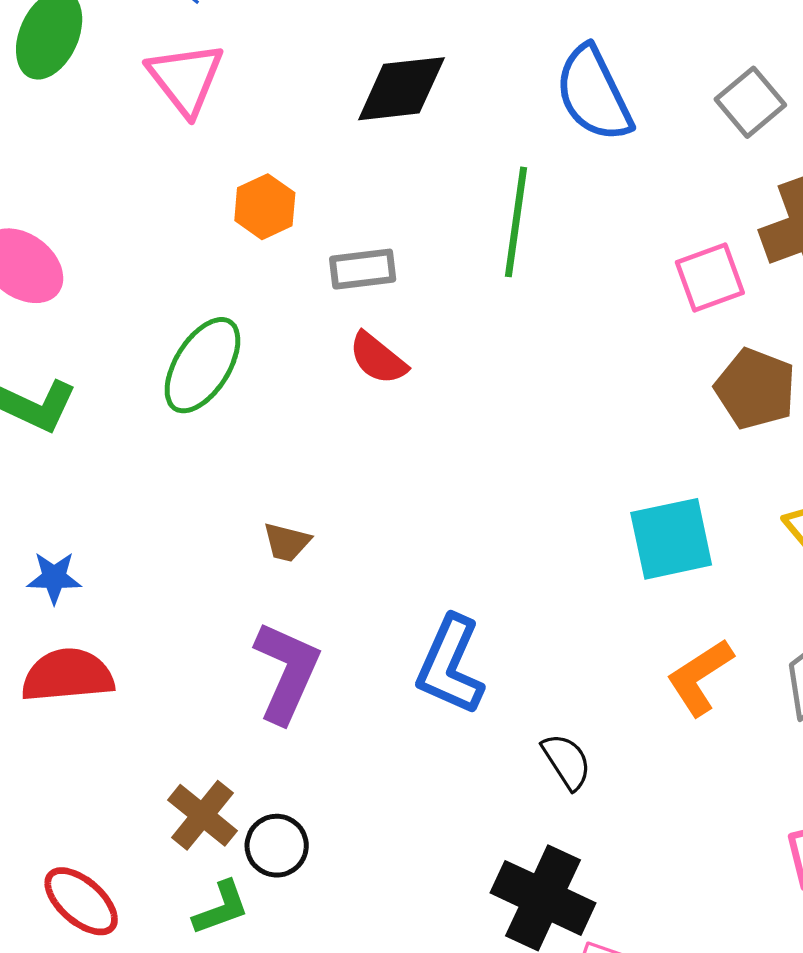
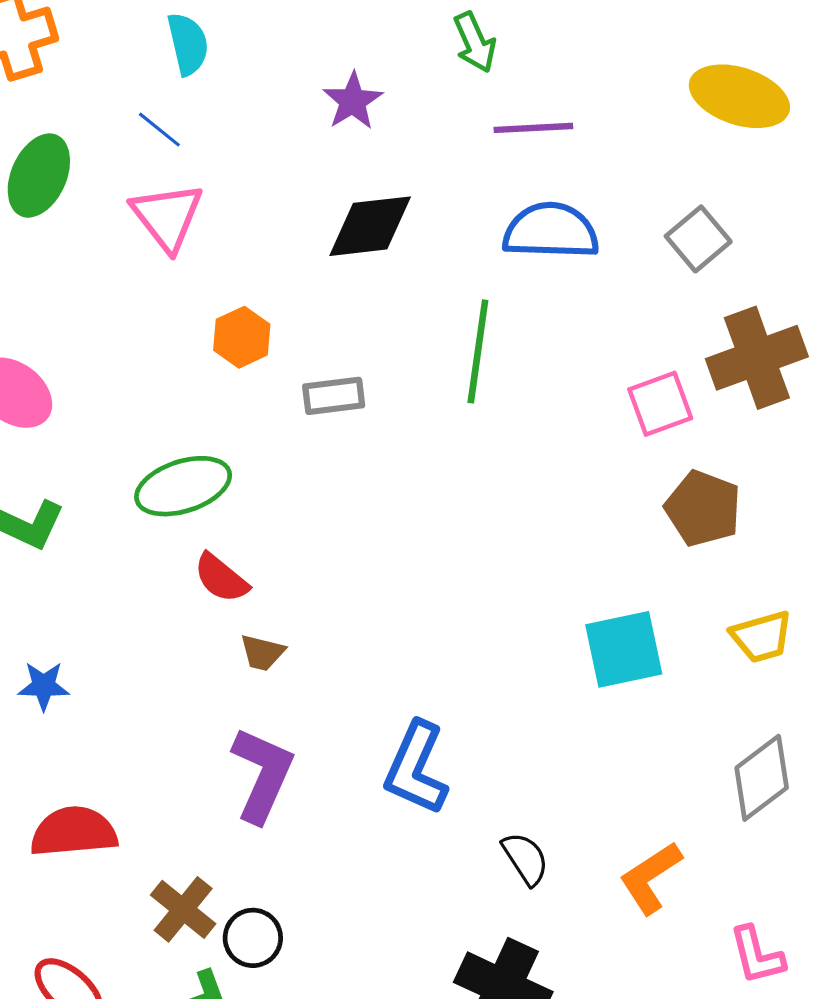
blue semicircle: (594, 94) -> (551, 231), turned 118
red semicircle: (378, 358) -> (221, 578), moved
green ellipse: (202, 365) -> (183, 486), turned 40
red semicircle: (68, 675) -> (74, 832), moved
orange L-shape: (700, 677) -> (651, 878), moved

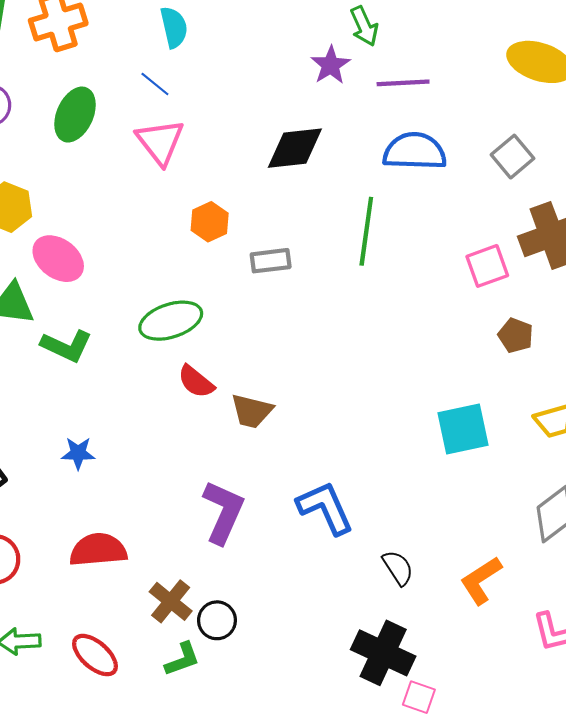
purple star: (353, 101) -> (331, 65), moved
brown pentagon: (703, 508) -> (516, 335), size x0.7
brown trapezoid: (262, 653) -> (252, 411), moved, size x1.4
blue L-shape: (416, 768) -> (325, 508), turned 132

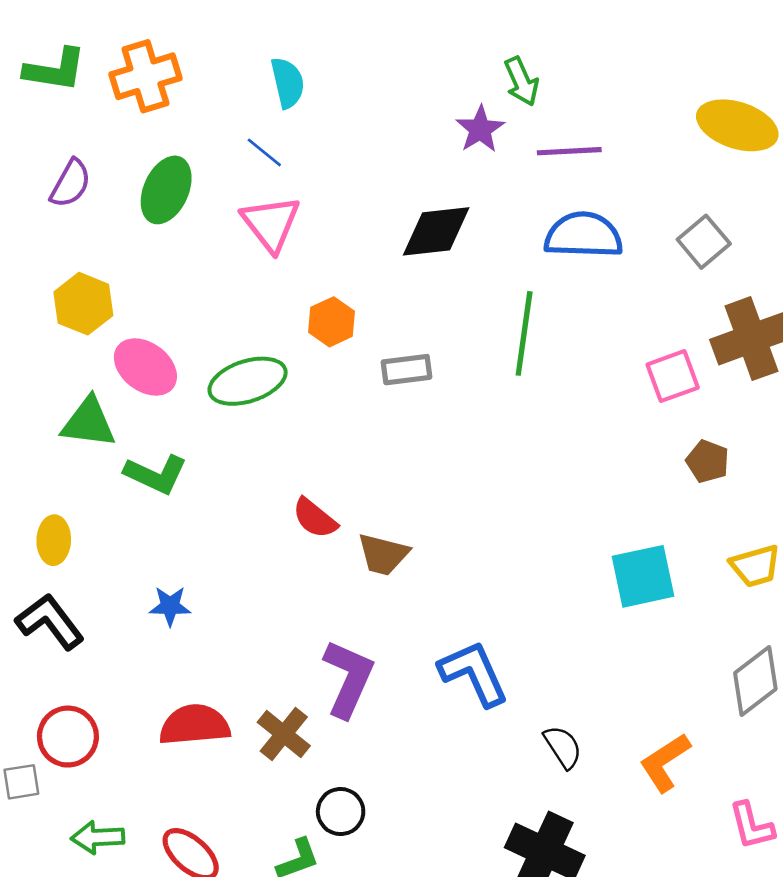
green ellipse: (171, 321) -> (248, 381), moved
brown cross: (171, 601) -> (284, 734), moved

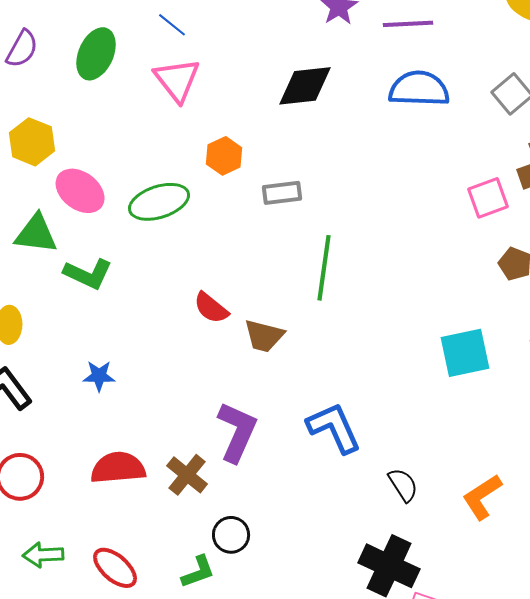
green line: (524, 333) -> (324, 268), moved

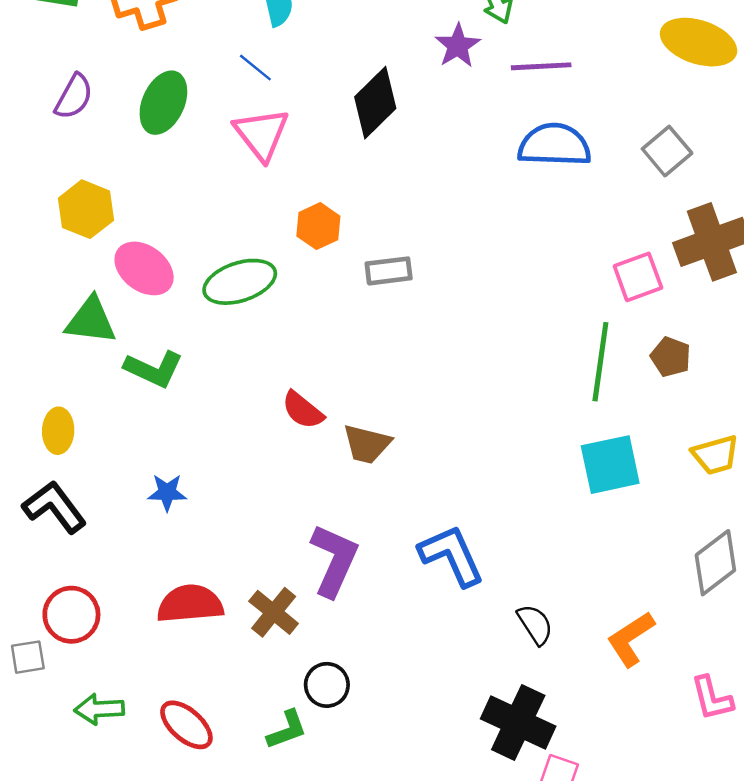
black diamond: (305, 86) -> (375, 103), moved, turned -38
green line: (324, 268) -> (600, 362), moved

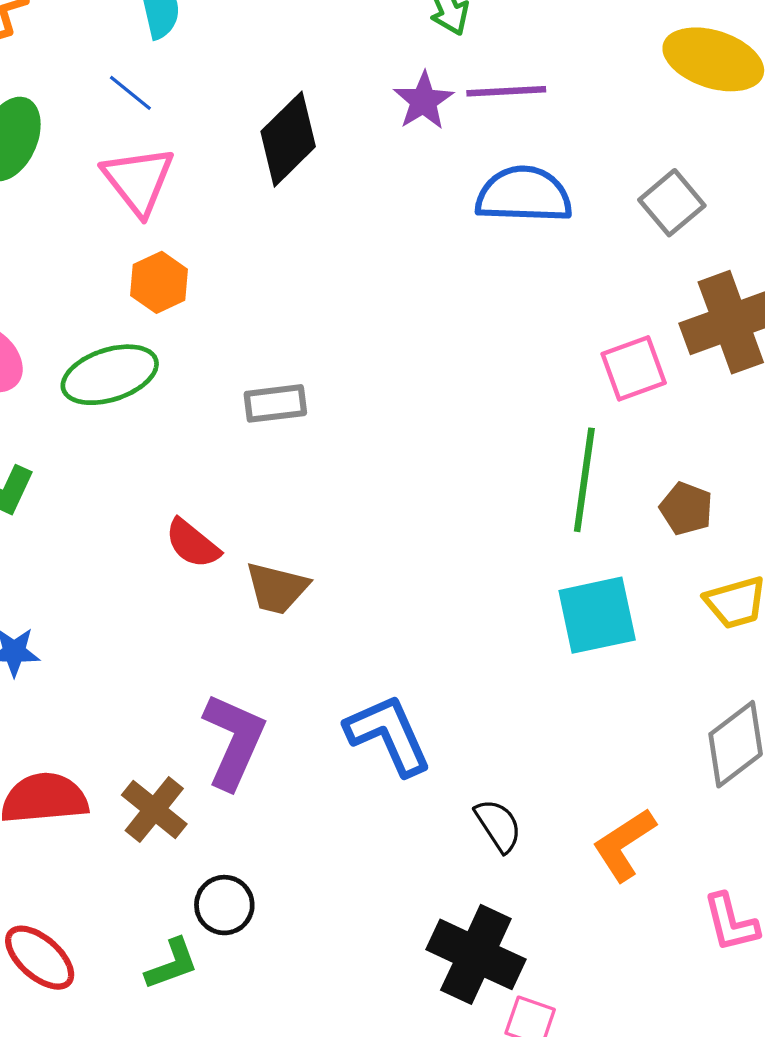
purple star: (458, 46) -> (423, 101), moved
orange hexagon: (318, 226) -> (159, 282), moved
gray rectangle: (389, 271) -> (275, 403), moved
brown pentagon: (671, 357) -> (686, 508), moved

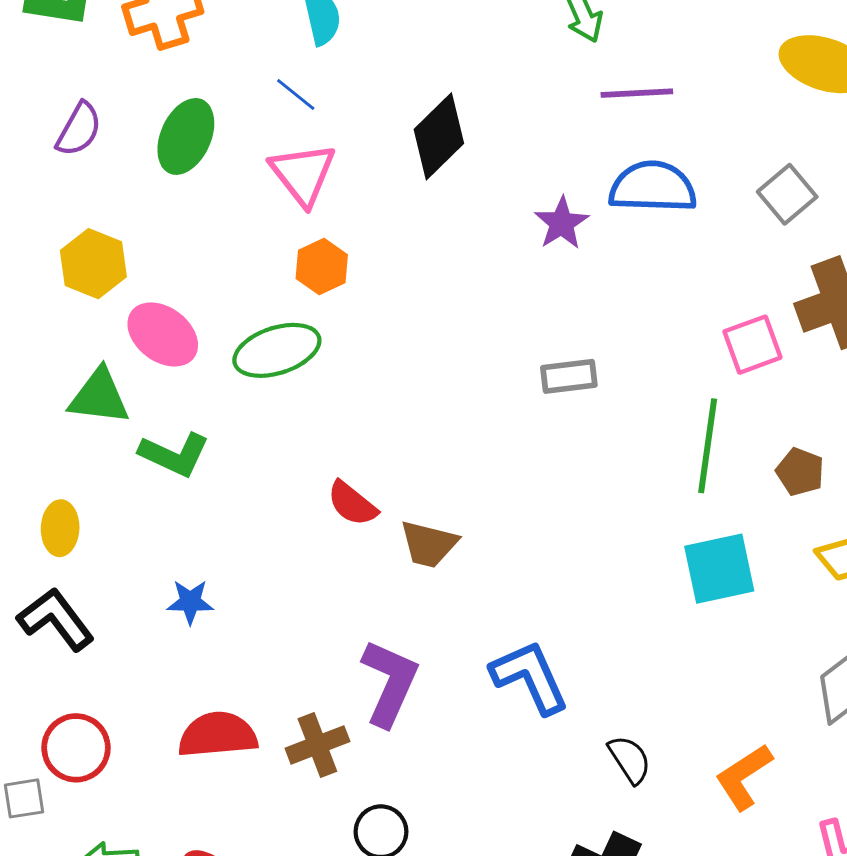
purple star: (423, 101) -> (562, 223), moved
gray rectangle: (275, 403) -> (569, 376), moved
brown cross: (154, 809) -> (317, 745), turned 30

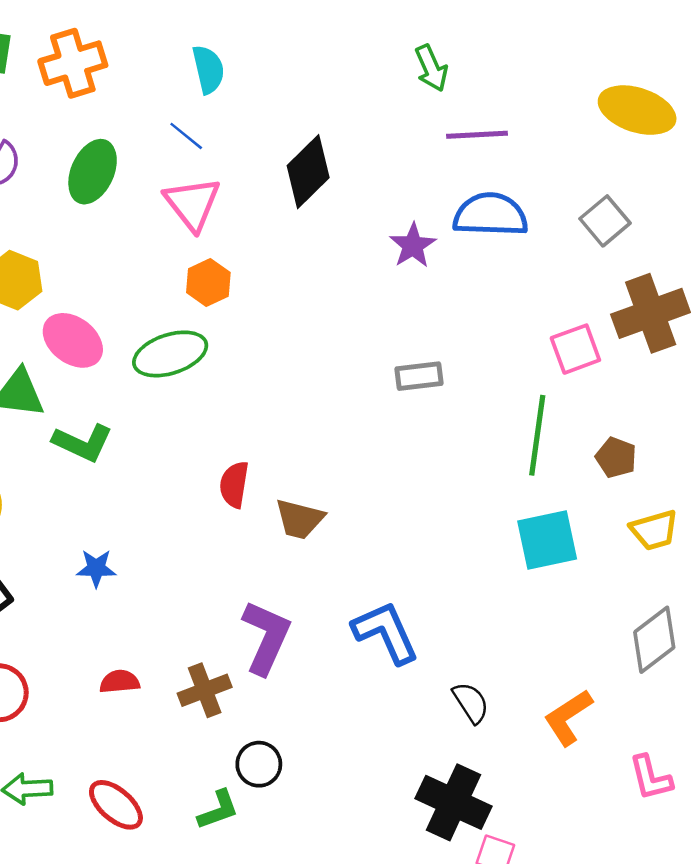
red semicircle: (352, 504) -> (234, 485), turned 60
red semicircle: (218, 735) -> (120, 682), size x0.6

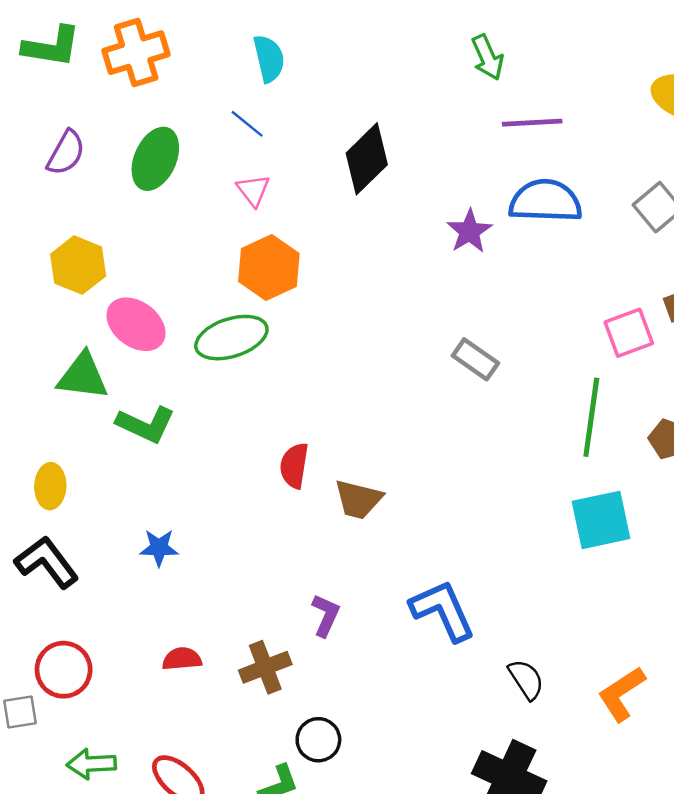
pink triangle: (192, 204) -> (253, 190), size x0.6
orange hexagon: (208, 283) -> (269, 268), size x1.4
gray rectangle: (419, 376) -> (475, 359), turned 42
purple L-shape: (266, 637) -> (326, 615), size x0.6

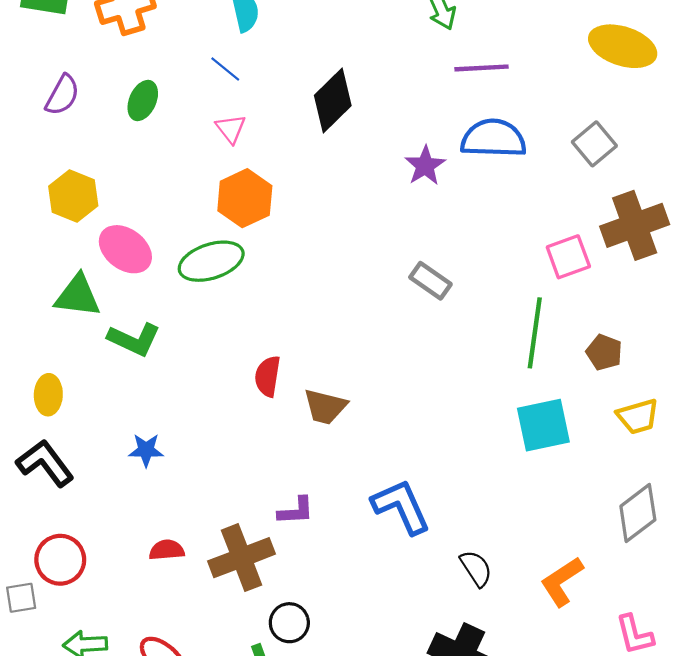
green ellipse: (155, 159) -> (143, 100), size x0.7
purple L-shape: (326, 615) -> (296, 511), turned 63
brown cross: (265, 667) -> (242, 558), size x1.4

